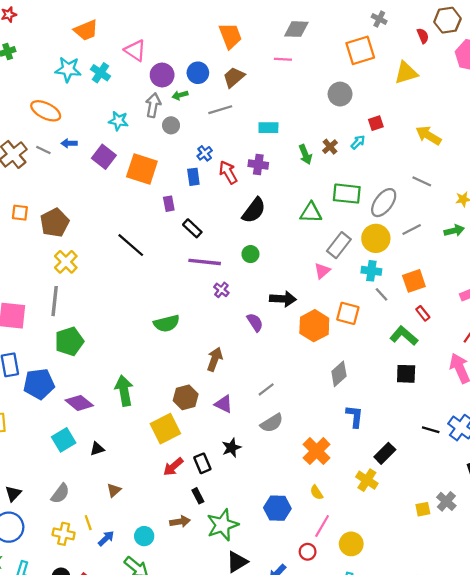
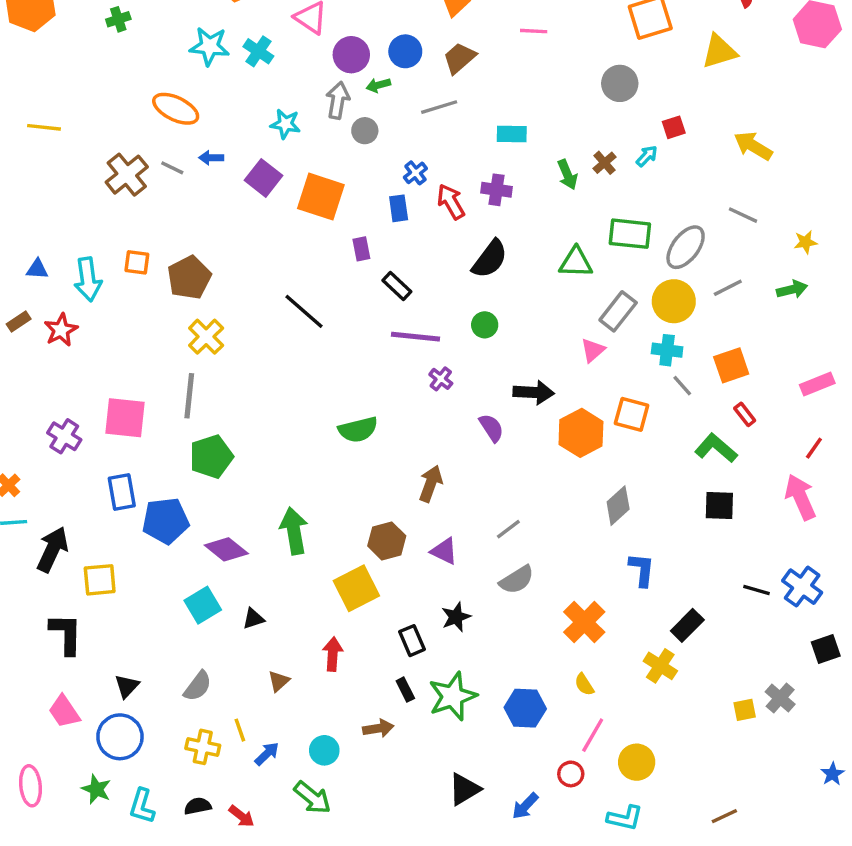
red arrow: (173, 467) -> (333, 654), moved, turned 135
green star: (223, 525) -> (453, 696), moved

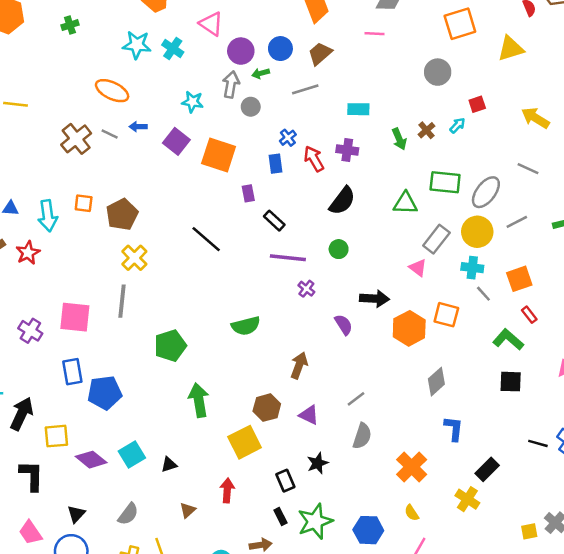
pink triangle: (593, 350) -> (418, 268), turned -42
green pentagon: (211, 457) -> (170, 346), moved
purple diamond: (226, 549) -> (91, 460), moved
gray semicircle: (517, 580) -> (362, 436), turned -40

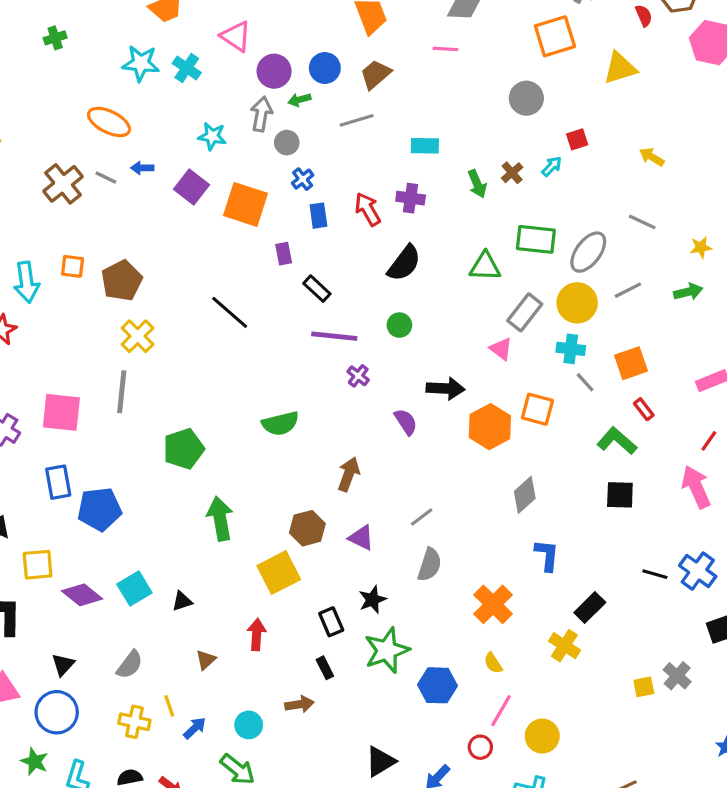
yellow arrow: (535, 118) -> (652, 157), size x0.7
blue cross: (288, 138) -> (303, 179), moved
green star: (315, 521) -> (387, 650), moved

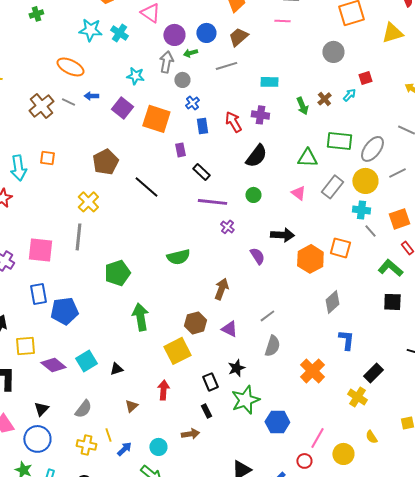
brown pentagon: (122, 281) -> (105, 162), moved
pink triangle: (501, 349) -> (298, 193), moved
yellow semicircle: (493, 663) -> (371, 437), moved

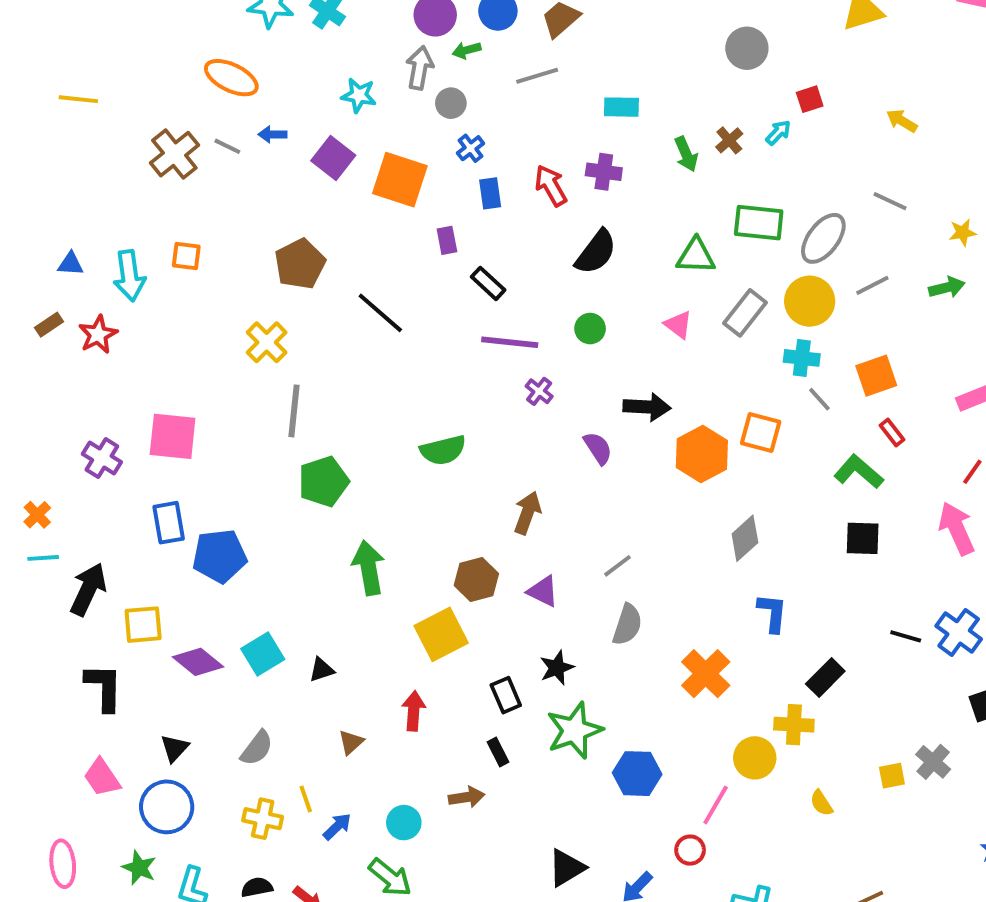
gray line: (78, 237) -> (294, 411), moved
yellow cross: (357, 397) -> (794, 725), turned -30
yellow circle: (343, 454) -> (755, 758), moved

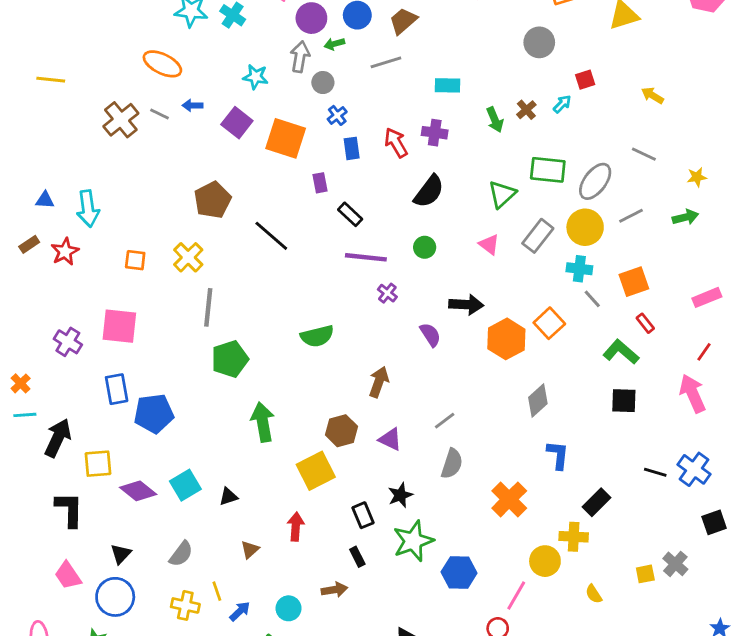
orange square: (186, 256) -> (135, 260), moved
green triangle: (696, 256) -> (502, 194), turned -44
orange square: (761, 432) -> (549, 323), turned 32

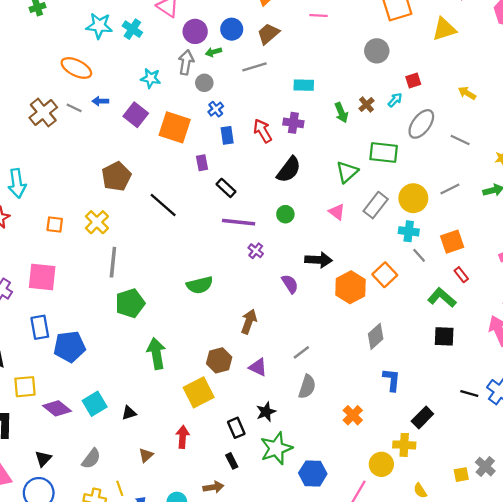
gray ellipse: (595, 181) -> (421, 124), moved
orange cross: (509, 499) -> (353, 415), size x0.7

